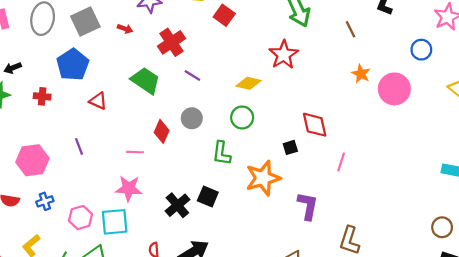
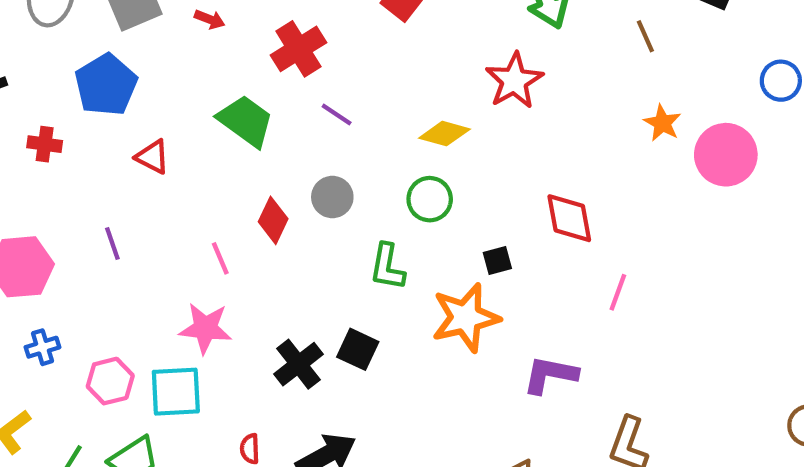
black square: (290, 147) -> (497, 260), moved
pink line: (135, 152) -> (220, 258), turned 63
purple L-shape: (308, 206) -> (550, 375), turned -92

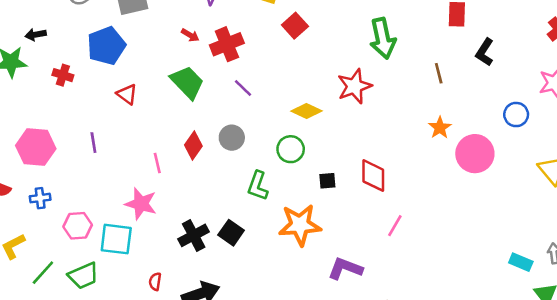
red arrow: (210, 19) -> (190, 35), moved
black square: (497, 260) -> (327, 181), moved

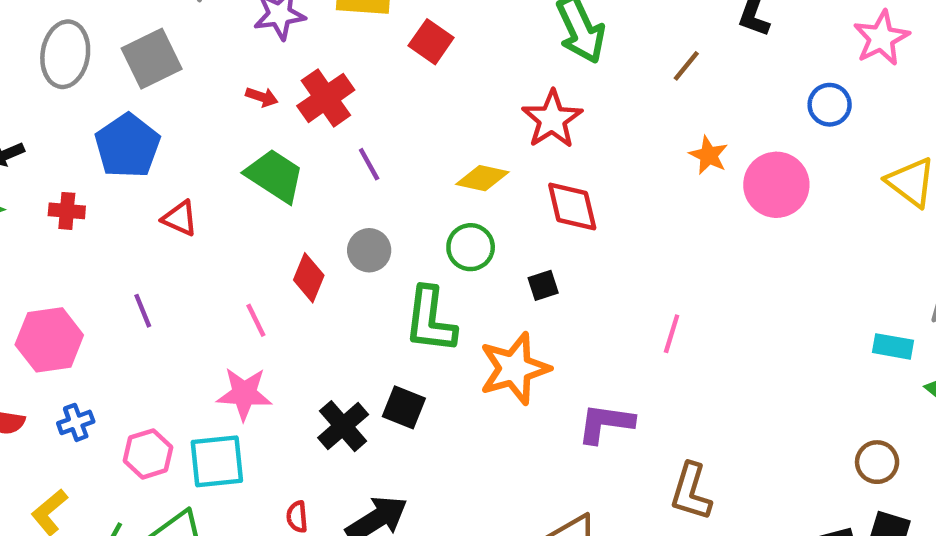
brown line: (439, 73) -> (686, 66), turned 66
purple line: (243, 88) -> (369, 164), turned 30
red diamond: (373, 176) -> (572, 207), moved
green L-shape: (258, 186) -> (430, 320), size x1.4

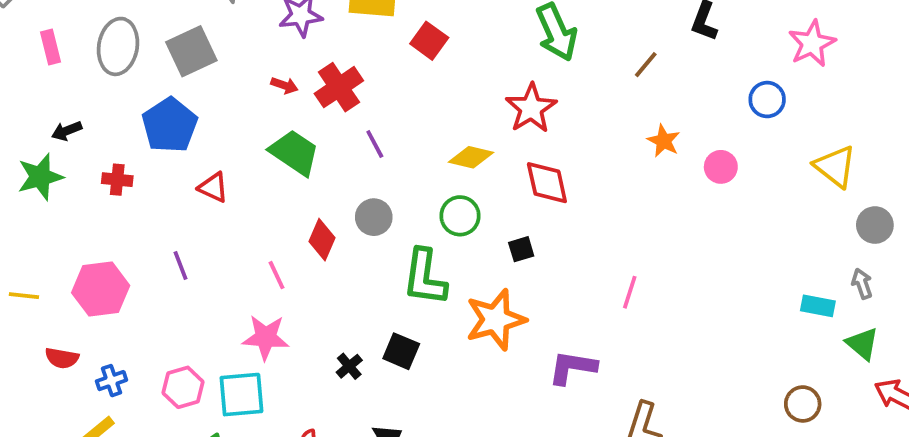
pink circle: (776, 185) -> (721, 167), size x0.6
blue cross: (76, 422) -> (111, 381), moved
black cross: (343, 426) -> (349, 366), size x0.6

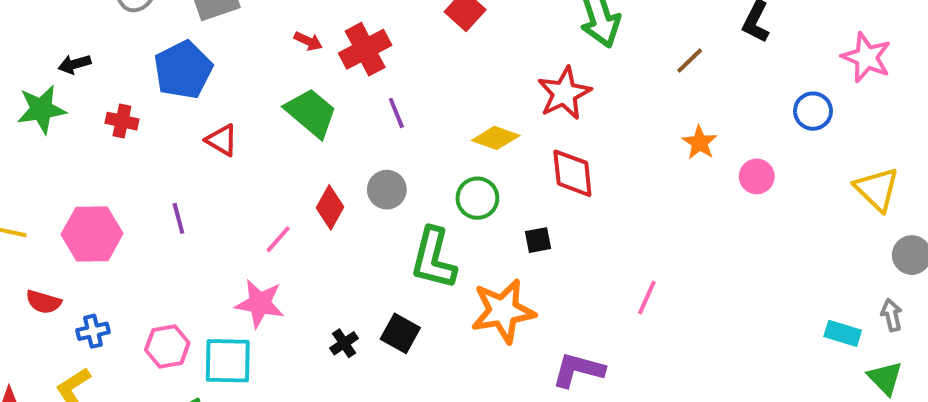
pink star: (812, 43) -> (866, 57), turned -30
pink line: (276, 275) -> (278, 239), turned 60

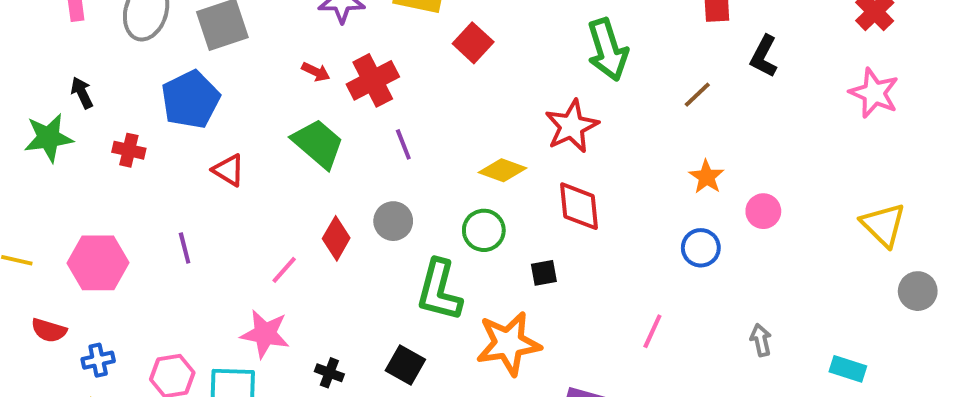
black arrow: (74, 64) -> (82, 93), turned 80
blue circle: (813, 111) -> (701, 248), moved
gray arrow: (892, 315) -> (761, 340), moved
black cross: (344, 343) -> (329, 373), moved, turned -36

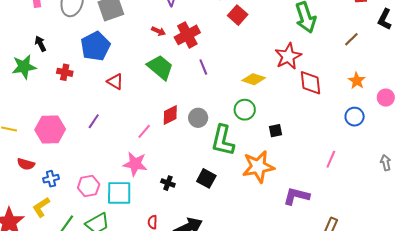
red diamond: (579, 206) -> (311, 83), moved
gray circle: (393, 221) -> (198, 118), moved
red diamond: (336, 238) -> (170, 115), turned 35
purple line: (185, 248) -> (94, 121), turned 49

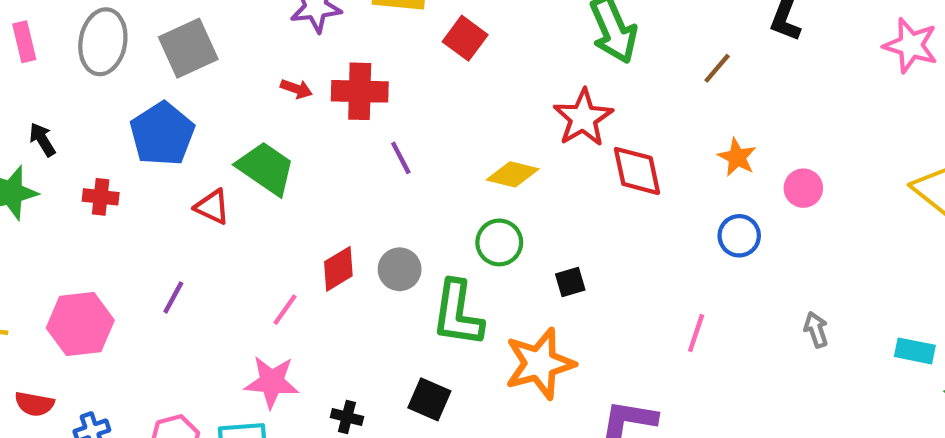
red cross: (187, 35) -> (360, 91), turned 35
green trapezoid: (160, 67) -> (266, 168), moved

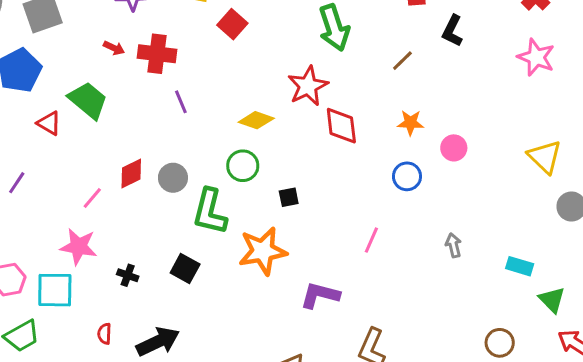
orange star: (737, 157) -> (410, 123), turned -30

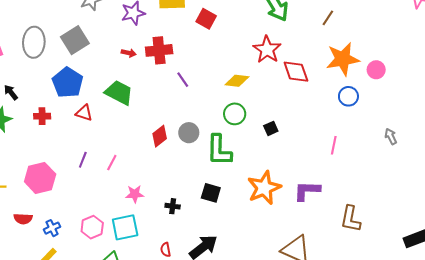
red triangle: (49, 123) -> (84, 113), moved
orange star: (410, 123) -> (343, 59), size x1.8
pink line: (92, 198) -> (112, 163), moved
pink star: (79, 247) -> (135, 194), size x0.7
orange star: (263, 251) -> (264, 188), moved

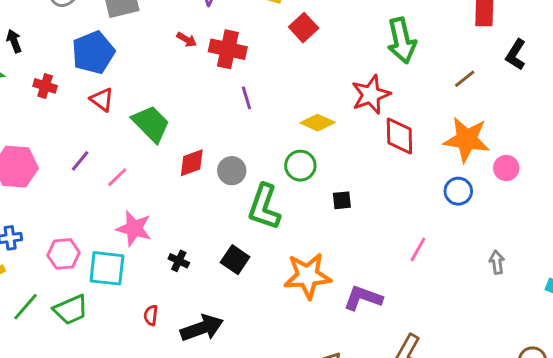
green trapezoid: (119, 93) -> (151, 124), moved
pink star: (135, 194) -> (134, 229), size x1.4

